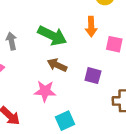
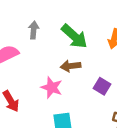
brown arrow: (57, 65) -> (71, 66), turned -48

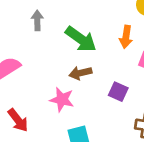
gray arrow: (34, 30) -> (37, 20), moved

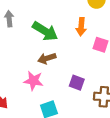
purple square: (118, 92) -> (77, 83), moved

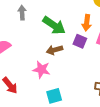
purple square: (77, 83) -> (80, 41), moved

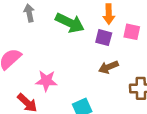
brown arrow: (54, 50) -> (108, 67), moved
pink star: (41, 70) -> (46, 81), moved

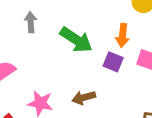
brown arrow: (108, 67) -> (84, 98), moved

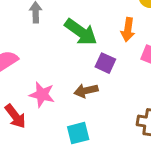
purple square: (113, 62) -> (105, 63), moved

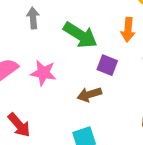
pink star: (42, 95) -> (43, 73), moved

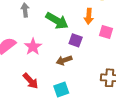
pink star: (43, 73) -> (33, 47), turned 30
red arrow: (19, 125) -> (31, 81), moved

